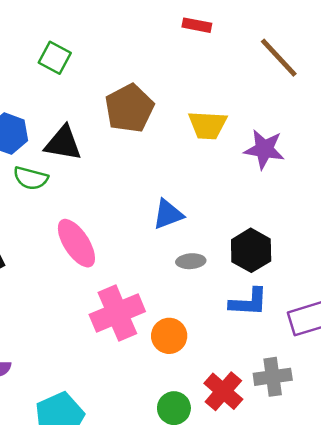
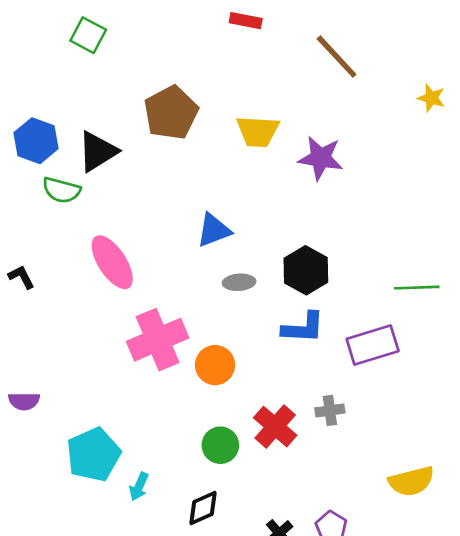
green square: (55, 58) -> (88, 35), moved
black triangle: (63, 143) -> (97, 151), turned -42
gray cross: (273, 377) -> (330, 410), size x0.7

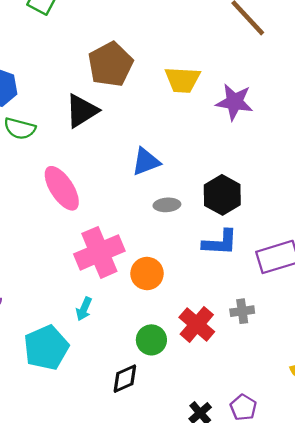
black triangle: (97, 151) -> (82, 111), moved
cyan arrow: (139, 487) -> (84, 309), moved
black diamond: (203, 508) -> (125, 379), moved

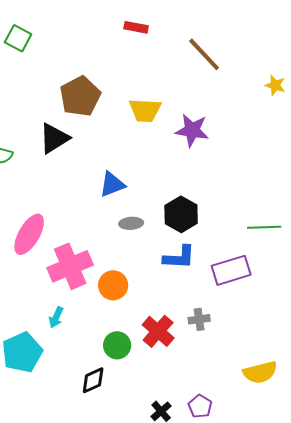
pink ellipse: (62, 188) -> (29, 234), moved, turned 63

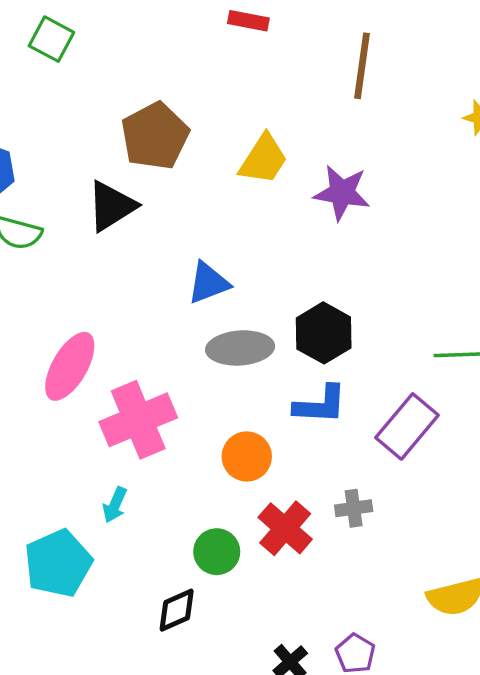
brown line: (204, 54) -> (362, 66), turned 51
yellow trapezoid: (145, 110) -> (263, 159), turned -60
gray ellipse: (131, 223) -> (240, 348), size x1.6
purple rectangle: (231, 270) -> (407, 426), turned -33
orange circle: (113, 285) -> (247, 456), moved

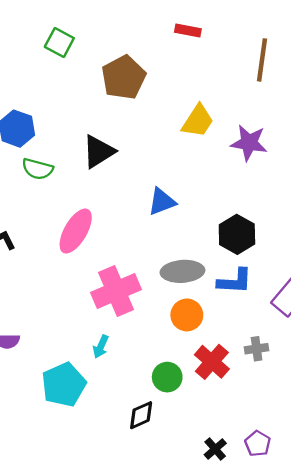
brown pentagon: (155, 136) -> (124, 77), moved
gray ellipse: (240, 348) -> (182, 271), moved
pink ellipse: (70, 366) -> (76, 231), moved

